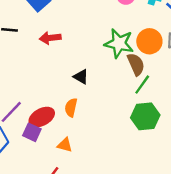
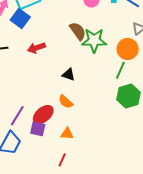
orange circle: (149, 41) -> (128, 49), moved
brown semicircle: (136, 64) -> (78, 31), moved
orange semicircle: (71, 108) -> (66, 102), turned -49

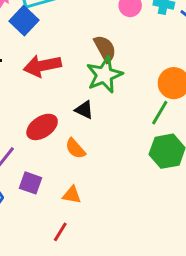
green star: (94, 40) -> (104, 75), moved, turned -30
red arrow: (36, 48) -> (42, 66), size x1.4
red ellipse: (43, 115) -> (42, 127), moved

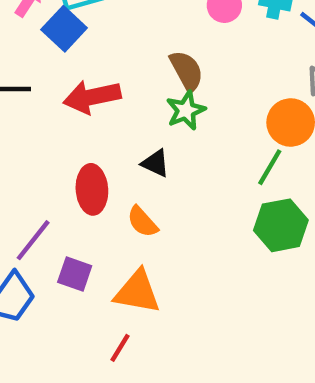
green star: (104, 75) -> (186, 110), size x0.7
red ellipse: (42, 127) -> (92, 189), turned -60
orange triangle: (72, 195) -> (137, 292), size x1.6

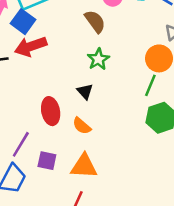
brown semicircle: (187, 71) -> (95, 21), moved
red arrow: (92, 97) -> (31, 46), moved
black triangle: (156, 163) -> (85, 92), turned 30

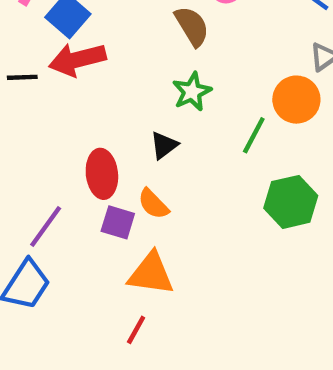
green line: (150, 85) -> (254, 135), moved
black triangle: (85, 92) -> (164, 145), turned 30
purple square: (47, 161) -> (118, 222), moved

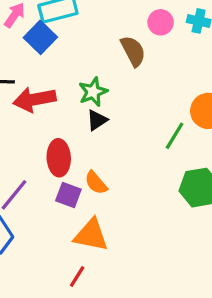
red arrow: (77, 60) -> (35, 99), moved
green star: (192, 92) -> (93, 92), moved
black triangle: (164, 145) -> (97, 120), moved

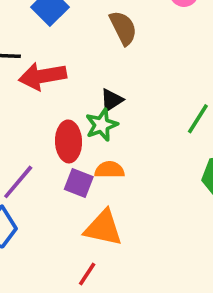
brown semicircle: (133, 51) -> (123, 28), moved
green star: (93, 92) -> (102, 125), moved
orange semicircle: (96, 183) -> (110, 170), turned 130

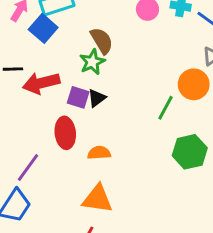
green star: (102, 125) -> (92, 62), moved
purple square: (79, 183) -> (78, 97), moved

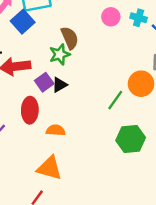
purple square: (78, 97) -> (44, 82), turned 30

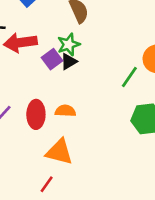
green star: (60, 54) -> (69, 44), moved
red ellipse: (30, 110) -> (36, 114), moved

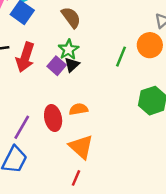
red arrow: (20, 43) -> (25, 57), turned -52
green line: (129, 77) -> (121, 57), moved
orange triangle: (59, 152) -> (81, 147), turned 40

